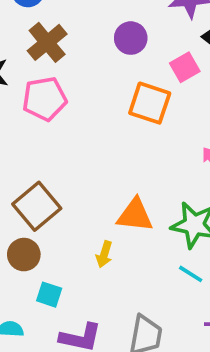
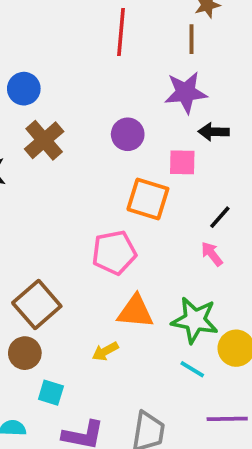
pink square: (185, 67) -> (182, 162), turned 32
pink pentagon: (45, 99) -> (114, 253), moved
yellow arrow: (104, 254) -> (105, 351), turned 45

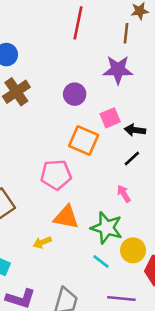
black arrow: (214, 132) -> (135, 130), moved
pink square: (182, 162) -> (110, 118), turned -30
pink arrow: (212, 254) -> (124, 194), moved

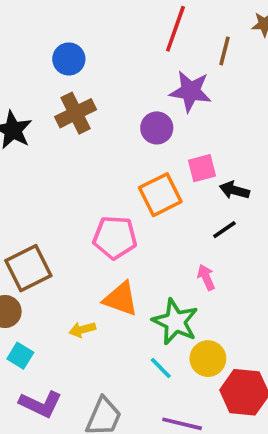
brown line: (126, 33) -> (225, 51), moved
purple star: (118, 70) -> (190, 91), moved
orange square: (84, 140) -> (160, 195), turned 32

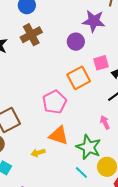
pink pentagon: (115, 237) -> (54, 102), turned -30

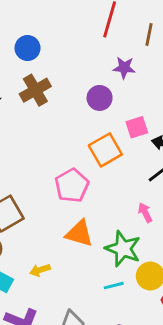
purple star: (94, 21) -> (124, 68), size x0.7
yellow arrow: (38, 153) -> (40, 270), moved
cyan line: (81, 173) -> (114, 286), turned -56

